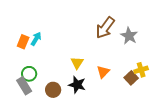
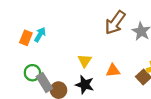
orange triangle: (103, 72) -> (113, 71), turned 40
gray rectangle: (24, 86) -> (44, 82), moved

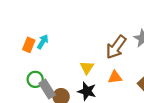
brown arrow: (115, 23) -> (116, 47), moved

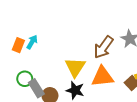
yellow triangle: (87, 68) -> (75, 67), size x1.5
orange triangle: (115, 77) -> (102, 77), size x1.6

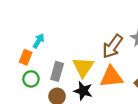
orange rectangle: (18, 45) -> (26, 57), moved
gray rectangle: (36, 88) -> (57, 71), moved, turned 48

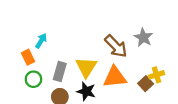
brown arrow: (112, 46) -> (116, 46), turned -80
orange rectangle: (26, 57) -> (28, 57), turned -48

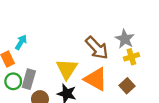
gray rectangle: (60, 72) -> (29, 79), moved
yellow cross: (157, 75) -> (131, 57), moved
orange triangle: (115, 77) -> (96, 79), turned 35

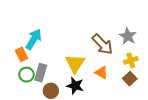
cyan arrow: (21, 42) -> (34, 39), size x1.5
yellow cross: (131, 57) -> (131, 60), moved
orange triangle: (96, 79) -> (101, 73), size x0.6

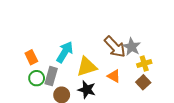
gray star: (128, 36) -> (132, 47), moved
cyan arrow: (34, 39) -> (65, 52), moved
yellow triangle: (75, 63) -> (87, 67), turned 40

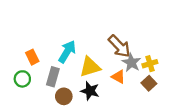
gray star: (132, 47) -> (131, 63), moved
green circle: (37, 78) -> (22, 79), moved

